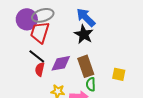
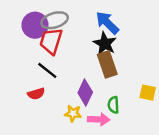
purple diamond: (61, 63) -> (85, 93), moved, turned -55
brown rectangle: (86, 66) -> (107, 64), moved
red semicircle: (40, 69) -> (36, 94), moved, turned -120

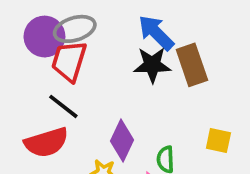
black star: (105, 44) -> (152, 65), turned -30
brown rectangle: (107, 64) -> (192, 65), moved
red semicircle: (36, 94) -> (46, 142), size x1.6

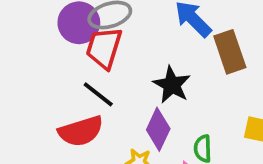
black star: (152, 65) -> (172, 85), moved, turned 30

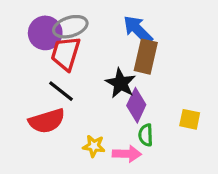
brown rectangle: (230, 52) -> (146, 57), moved, turned 32
purple diamond: (158, 129) -> (136, 105), moved

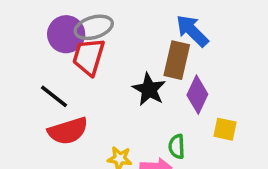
blue arrow: (138, 30) -> (192, 31), moved
black line: (61, 91) -> (54, 96), moved
purple diamond: (136, 105) -> (197, 95), moved

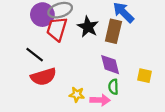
black star: (149, 89) -> (88, 27), moved
purple diamond: (197, 95) -> (110, 65), moved, turned -40

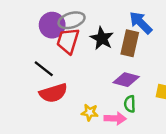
purple diamond: (110, 65) -> (126, 80), turned -60

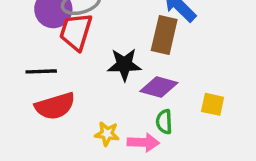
black star: (102, 38) -> (124, 65), moved, turned -30
black line: (44, 69) -> (41, 71), turned -40

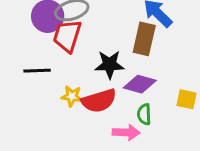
red semicircle: (55, 106) -> (99, 101), moved
yellow star: (107, 134) -> (72, 96), moved

